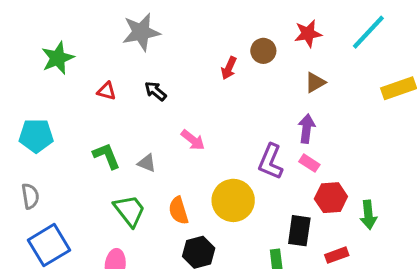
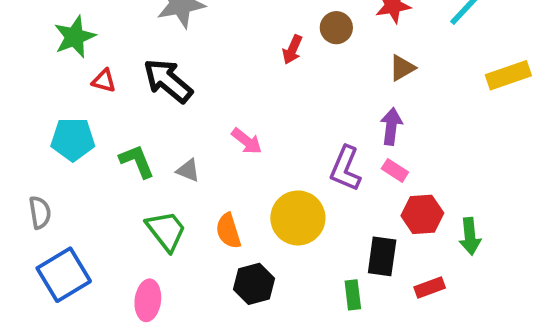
red triangle: (107, 91) -> (104, 81), moved
black arrow: (155, 91) -> (168, 81), moved, size x1.8
cyan pentagon: (36, 136) -> (73, 139), moved

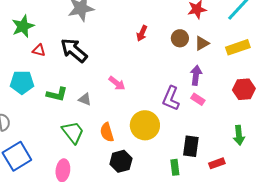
brown circle: (336, 28) -> (180, 38), moved
yellow rectangle: (508, 75) -> (238, 47), moved
green L-shape: (137, 161) -> (57, 94), turned 125
red hexagon: (422, 214) -> (244, 89), moved

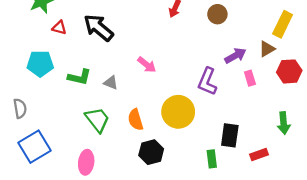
brown triangle: (202, 43) -> (267, 49), moved
yellow rectangle: (238, 47) -> (283, 24), turned -45
purple arrow: (196, 75) -> (235, 56), turned 54
pink rectangle: (198, 99) -> (250, 78), moved, turned 40

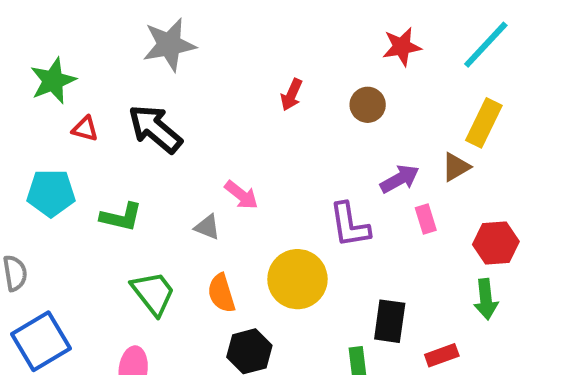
red hexagon: (289, 71) -> (496, 243), moved
purple L-shape: (207, 82) -> (350, 225), turned -32
gray triangle: (111, 83) -> (207, 227), moved

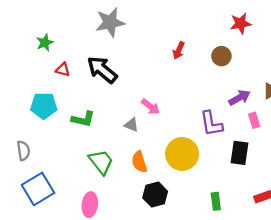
green star: (53, 81) -> (45, 43), size x0.7
black rectangle: (390, 321) -> (239, 153), moved

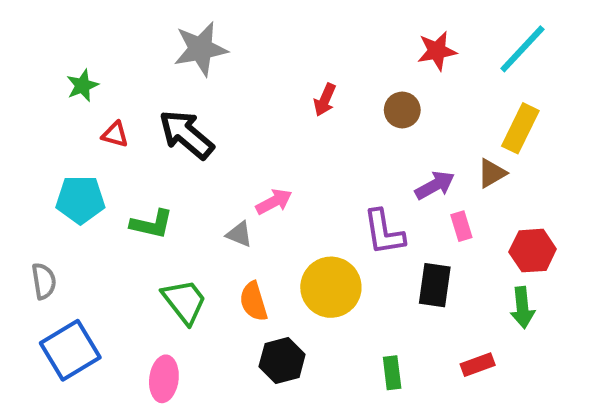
pink arrow: (151, 107) -> (274, 202), turned -66

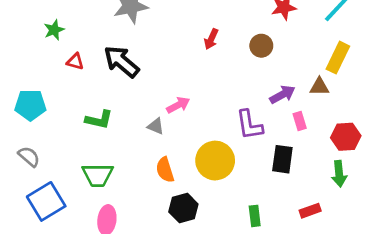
brown triangle: (492, 173) -> (319, 87), turned 30
cyan pentagon: (80, 200) -> (30, 105), moved
gray semicircle: (44, 281) -> (29, 157), turned -40
green trapezoid: (184, 301) -> (98, 175), moved, turned 128

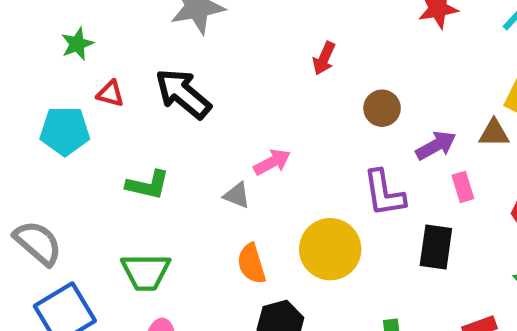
brown circle: (261, 46) -> (382, 108), moved
cyan pentagon: (30, 105) -> (65, 131), moved
gray semicircle: (29, 157) -> (38, 243), size x1.4

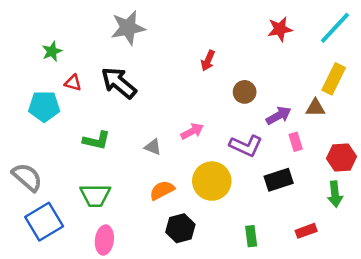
pink arrow: (272, 162) -> (192, 131), moved
purple L-shape: (384, 193) -> (246, 146), turned -56
black rectangle: (436, 247) -> (279, 180), turned 64
orange semicircle: (251, 264) -> (162, 190), turned 80

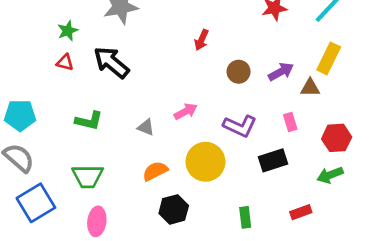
green star: (52, 51) -> (68, 31), moved
cyan pentagon: (44, 106) -> (20, 115), moved
purple arrow: (279, 116) -> (281, 72), moved
green arrow: (335, 194) -> (330, 175), turned 75

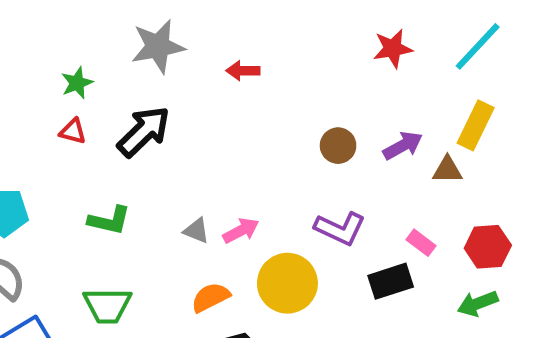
red arrow: (201, 40) -> (243, 71), moved, turned 66
black arrow: (111, 62) -> (144, 131), turned 96
pink arrow: (186, 111) -> (241, 231), moved
pink rectangle: (290, 122) -> (421, 243), moved, turned -36

